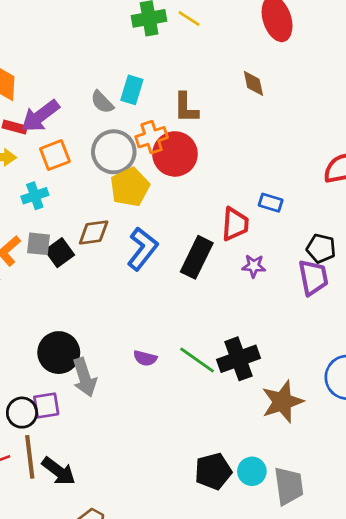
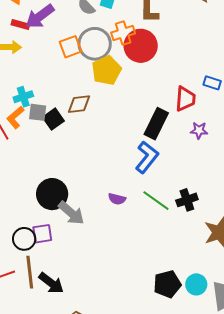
orange square: (55, 155) -> (71, 47), moved
cyan cross: (35, 196) -> (23, 97), moved
blue L-shape: (142, 249) -> (147, 157), moved
black cross: (238, 359) -> (187, 200), size x0.7
gray arrow: (85, 377) -> (71, 213), turned -32

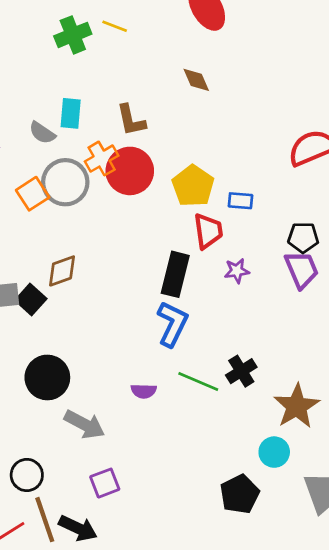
yellow pentagon: (107, 70) -> (193, 186), moved
black circle: (52, 194) -> (47, 377), moved
purple square: (42, 234) -> (105, 483), moved
cyan circle: (196, 284) -> (274, 452), moved

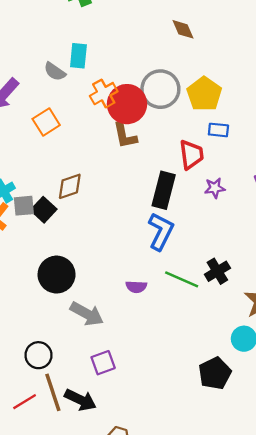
brown L-shape: (131, 120) -> (125, 136), moved
gray circle: (65, 182) -> (160, 89), moved
yellow pentagon: (193, 186) -> (204, 94), moved

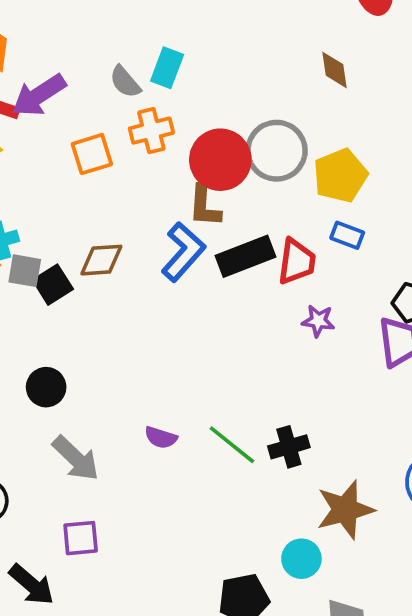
orange cross: (104, 94) -> (151, 131), moved
black rectangle: (164, 190) -> (246, 256), moved, turned 39
blue L-shape: (161, 231) -> (183, 252), moved
black circle: (57, 275) -> (46, 387), size x0.7

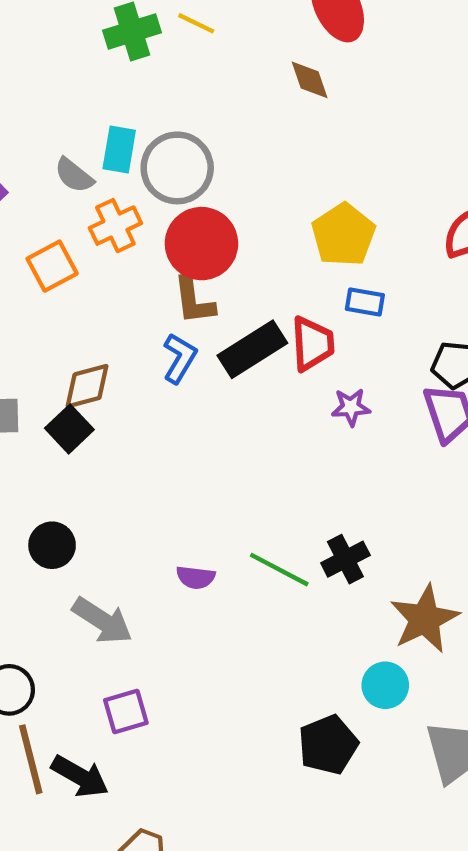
brown diamond: (334, 70) -> (310, 80), moved
gray circle: (277, 151) -> (177, 168), moved
blue L-shape: (183, 252) -> (180, 358), size x0.7
black square: (53, 285) -> (69, 429), moved

